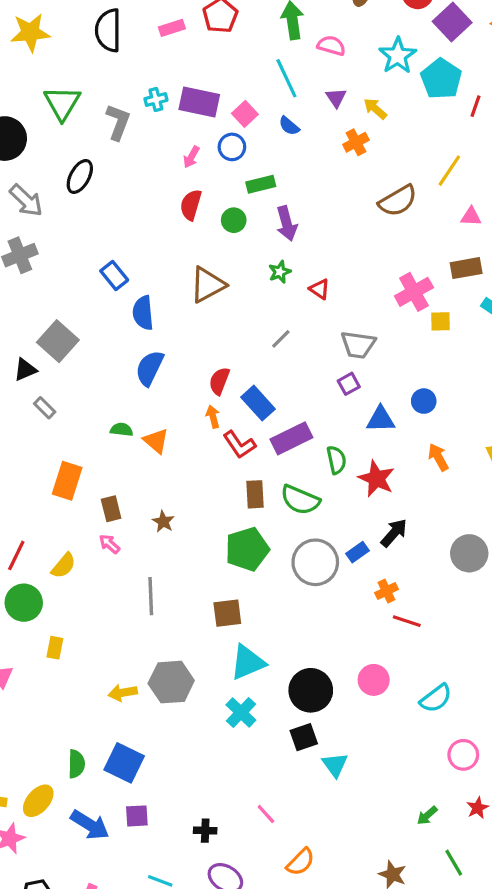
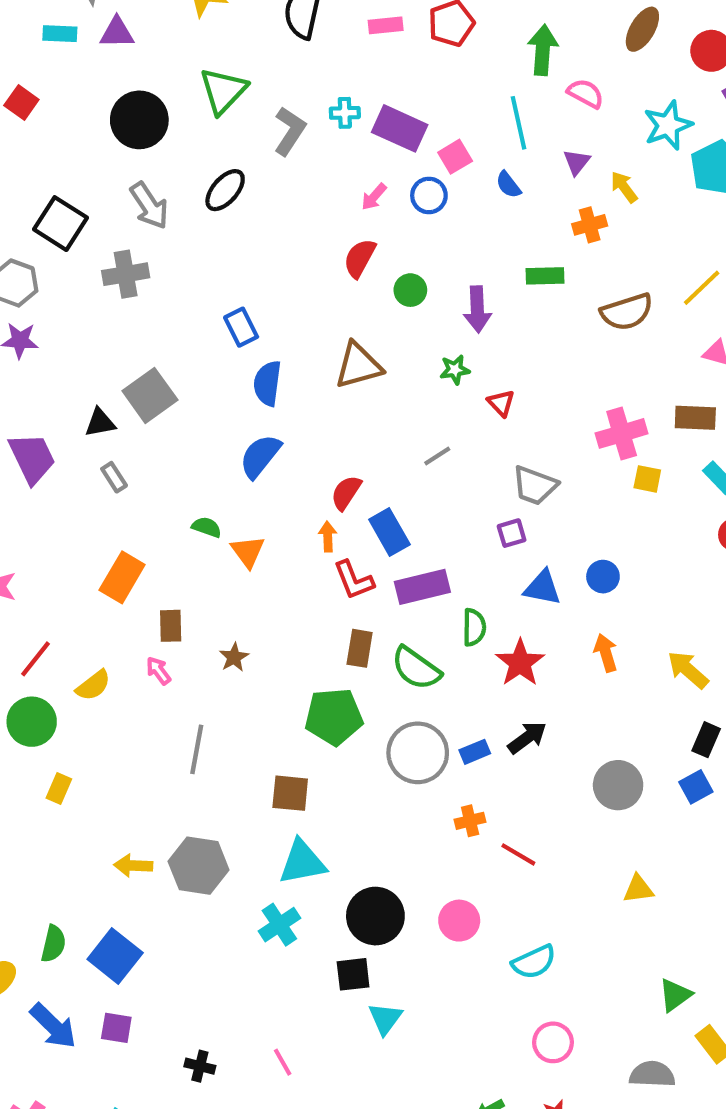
green rectangle: (261, 184) -> (545, 276), moved
orange cross: (386, 591) -> (470, 821), moved

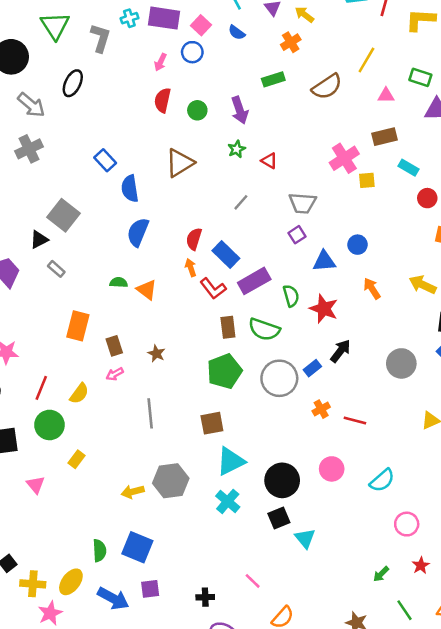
pink arrow: (158, 671) -> (115, 374), turned -66
yellow rectangle: (59, 788) -> (77, 459), turned 30

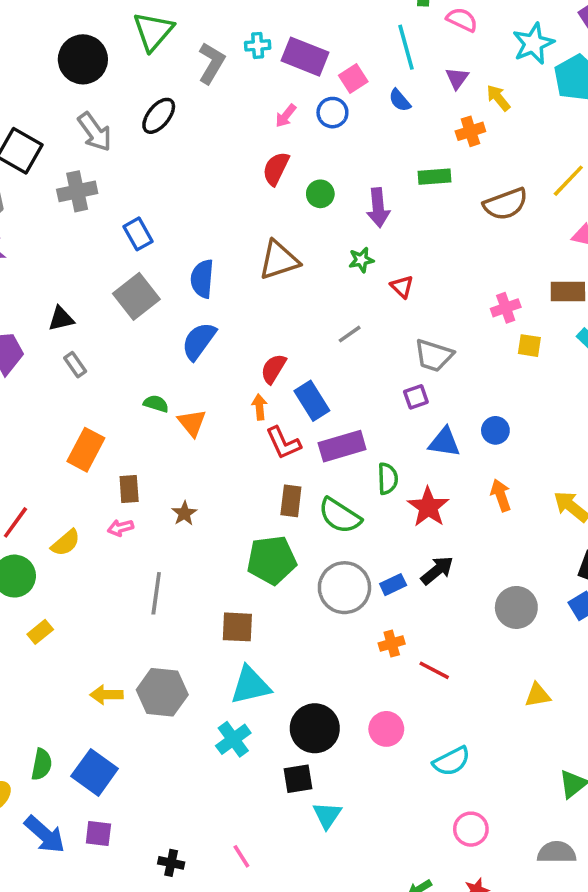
pink cross: (344, 158) -> (506, 308), size x0.7
blue rectangle: (105, 160) -> (138, 234), moved
gray square: (64, 215) -> (136, 296), moved

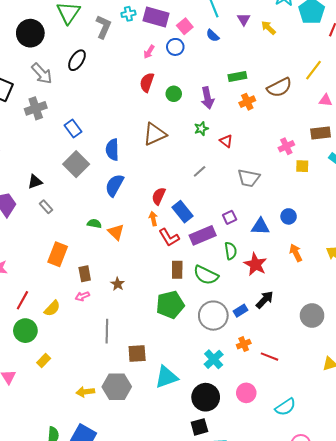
orange cross: (470, 131) -> (247, 102), moved
purple square: (416, 397) -> (230, 217), moved
brown square: (237, 627) -> (137, 354), moved
cyan cross: (233, 739) -> (214, 359), moved

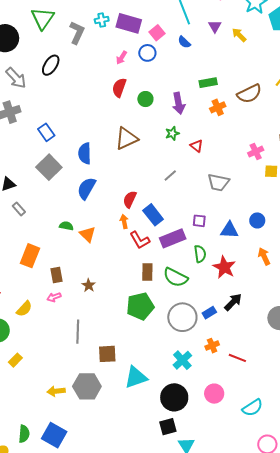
purple square: (230, 217) -> (199, 221), turned 32

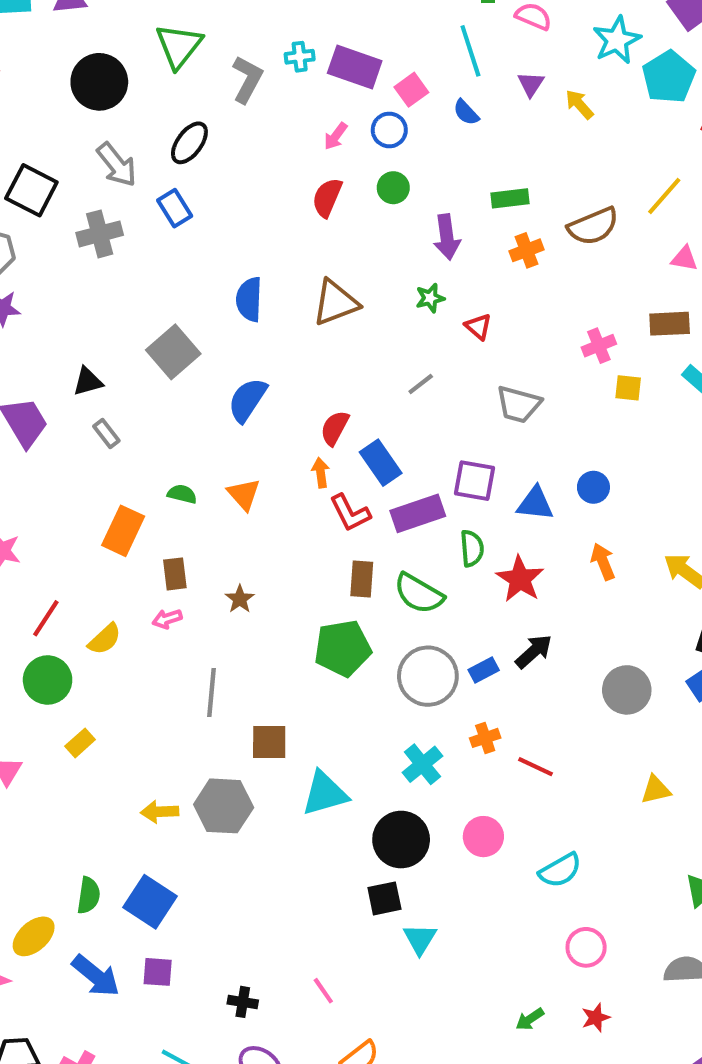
green circle: (145, 99) -> (393, 188), moved
blue rectangle: (46, 132) -> (175, 208), moved
blue semicircle: (85, 153) -> (249, 299), moved
purple square: (199, 221) -> (474, 481), size x1.5
green semicircle: (66, 226) -> (182, 494), moved

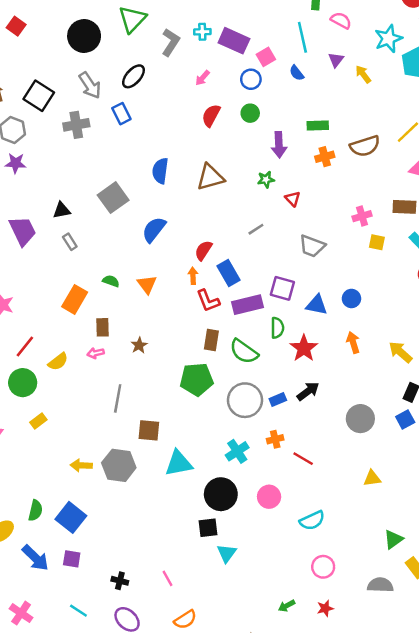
pink arrow: (336, 136) -> (202, 78), moved

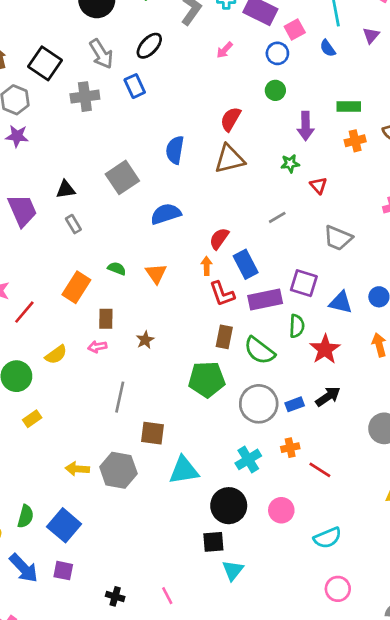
red semicircle: (211, 115) -> (231, 119), moved
blue semicircle: (154, 229) -> (166, 214), turned 32
red line: (25, 346) -> (24, 312), moved

